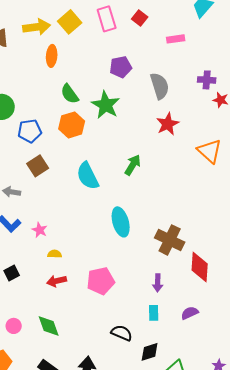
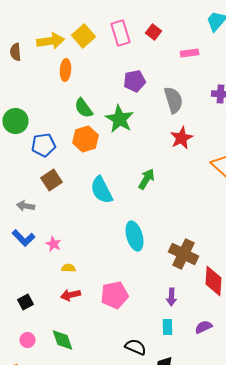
black square: (12, 273) -> (26, 302), moved

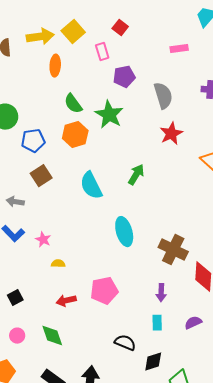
red square: (154, 32) -> (120, 28), moved
pink rectangle: (120, 33) -> (102, 52), moved, size x0.7
red arrow: (70, 295) -> (66, 301), moved

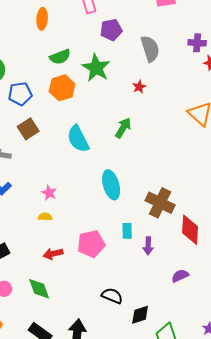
green semicircle: (73, 104) -> (60, 57), turned -75
red star: (171, 134) -> (139, 87), moved, size x0.6
pink star: (43, 240) -> (49, 193), moved
cyan rectangle: (157, 323) -> (127, 231), moved

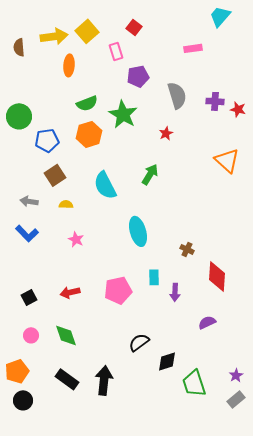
purple cross: (197, 43) -> (215, 101), moved
brown cross: (160, 203) -> (187, 249), size x0.5
yellow semicircle: (45, 217) -> (66, 204), moved
red arrow: (53, 254) -> (70, 292), moved
black semicircle: (112, 296) -> (139, 342), turned -60

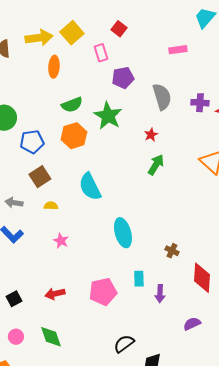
green arrow: (150, 174) -> (156, 165), moved

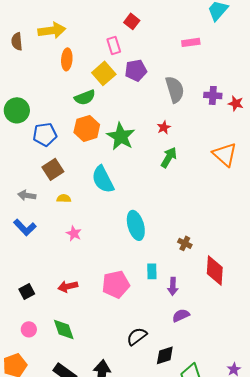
yellow square: (72, 33) -> (104, 73), moved
green star: (108, 116) -> (121, 136), moved
purple semicircle: (192, 324) -> (181, 315), moved

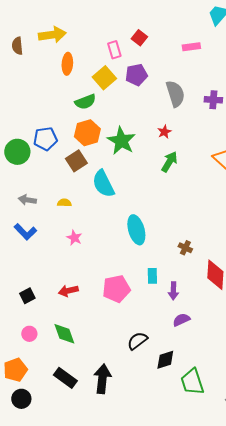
red square: (132, 21) -> (139, 38), moved
green circle: (17, 110) -> (17, 152), moved
brown square: (53, 169) -> (76, 161), moved

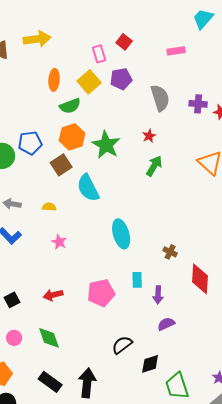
orange ellipse: (67, 64) -> (54, 80), moved

